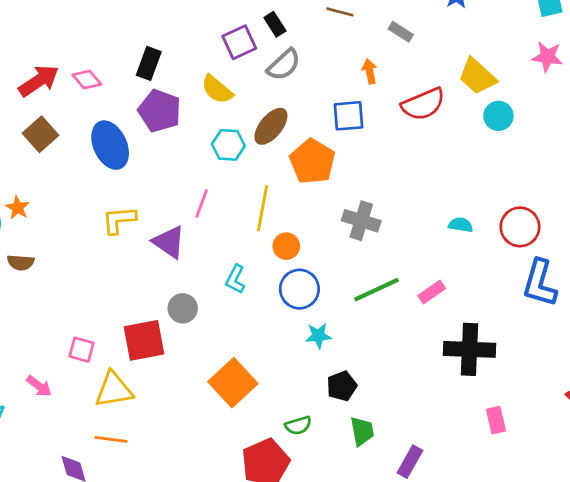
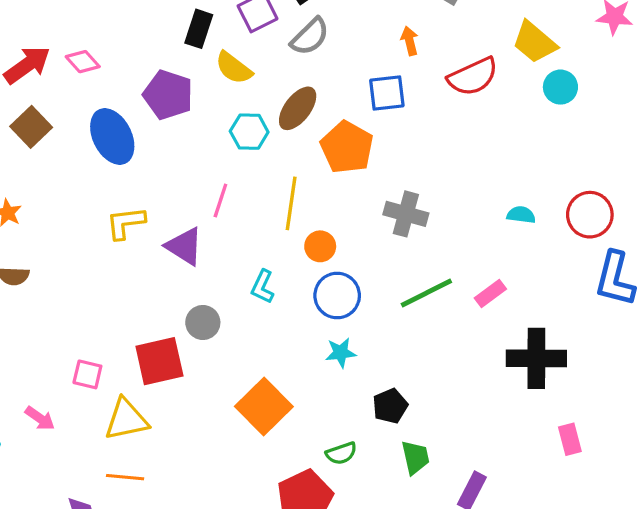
black rectangle: (149, 63) -> (199, 29), moved
cyan star: (318, 336) -> (341, 353), moved

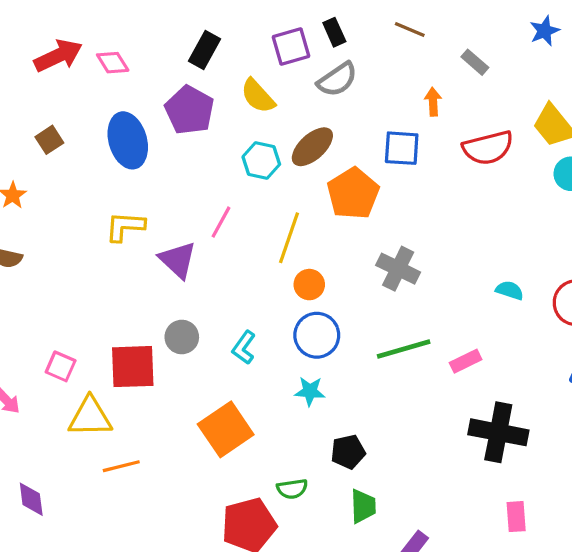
black rectangle: (199, 29) -> (204, 50), moved
brown square: (31, 127) -> (49, 140), moved, size x0.7
cyan L-shape: (263, 287) -> (244, 347), moved
orange line: (125, 477) -> (121, 466), moved, turned -30

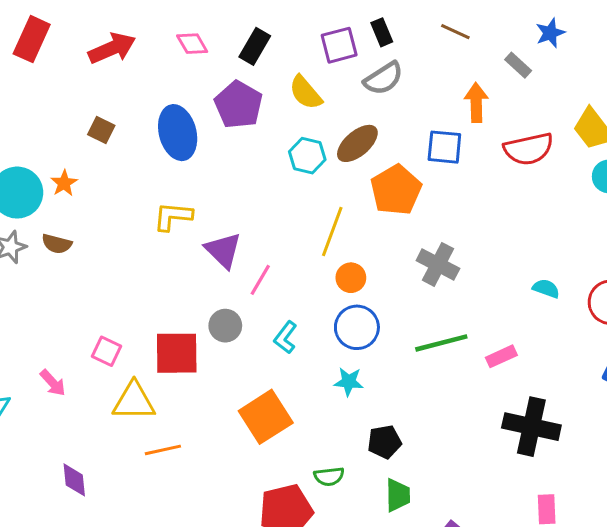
blue star: (545, 31) -> (550, 33), moved
pink diamond: (113, 63) -> (192, 44), moved
orange arrow: (433, 102) -> (476, 103), size x1.4
brown square: (49, 140) -> (101, 130), turned -32
pink line: (221, 222) -> (260, 280), moved

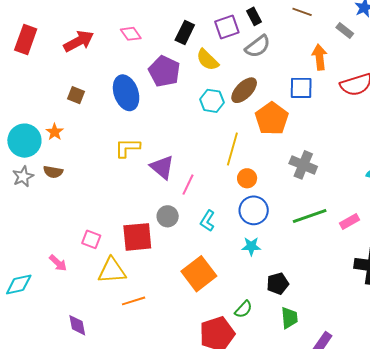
black rectangle: (255, 46) -> (185, 32), moved
green semicircle: (329, 476) -> (243, 309), turned -36

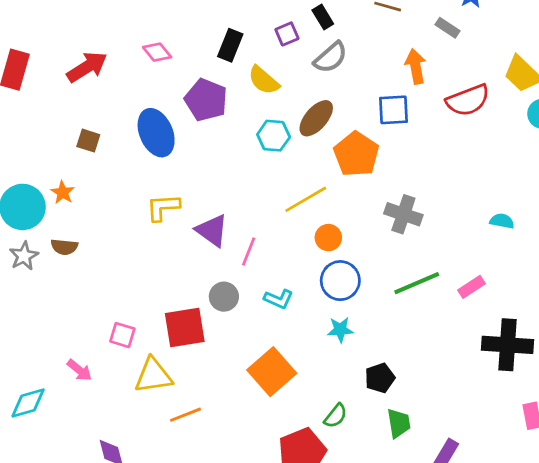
purple square: (227, 27) -> (287, 34), size x0.7
yellow line: (232, 149) -> (306, 199), turned 48
cyan L-shape: (208, 221) -> (279, 299), turned -95

